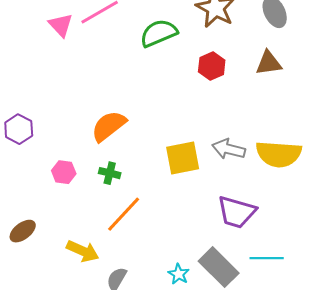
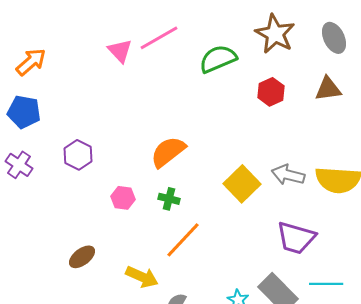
yellow square: (183, 158) -> (242, 184), turned -33

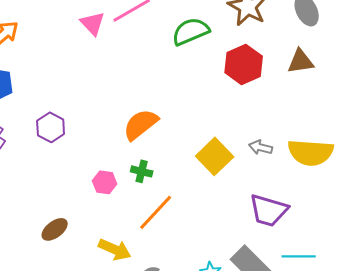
red hexagon: (271, 92) -> (244, 64), size x1.4
gray arrow: (288, 175) -> (261, 147), size x0.7
pink hexagon: (123, 198) -> (105, 182), moved

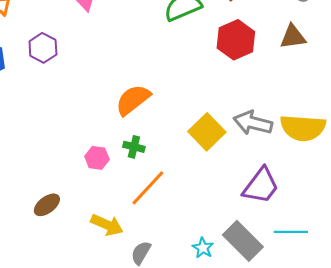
purple hexagon: (51, 127) -> (43, 48), moved
gray arrow: (261, 147) -> (253, 123), size x1.6
purple trapezoid: (269, 210) -> (261, 186), turned -69

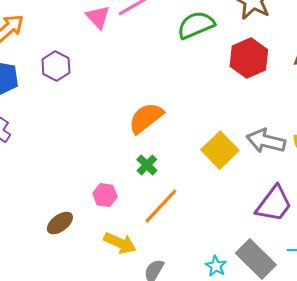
green cross: (134, 147) -> (147, 165), turned 30
pink hexagon: (97, 158) -> (105, 195), moved

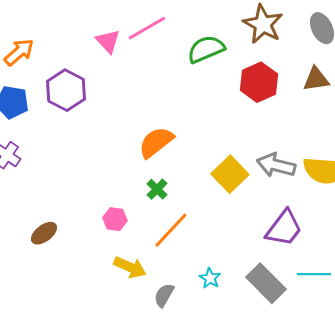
purple hexagon: (56, 66) -> (66, 90), size x1.4
brown ellipse: (60, 223) -> (44, 233), moved
cyan star: (216, 266) -> (210, 278), moved

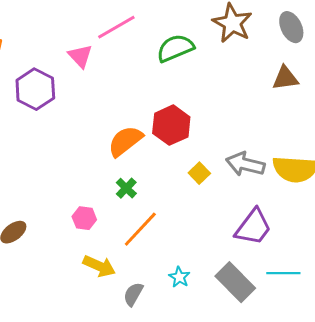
pink triangle: (108, 41) -> (80, 56), moved
red hexagon: (259, 82) -> (171, 125), moved
yellow square: (230, 174) -> (199, 173), size x0.6

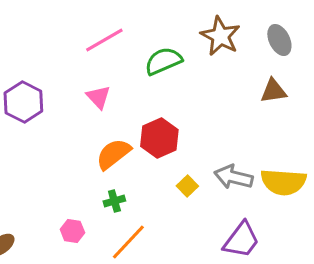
pink triangle: (80, 56) -> (98, 97), moved
green cross: (126, 188) -> (114, 201), turned 30

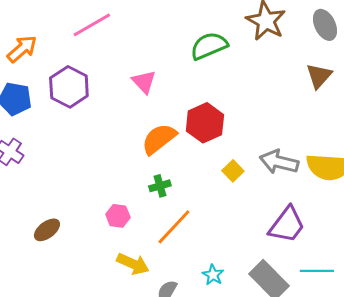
pink line: (104, 40) -> (92, 25), moved
brown triangle: (273, 91) -> (319, 76), turned -40

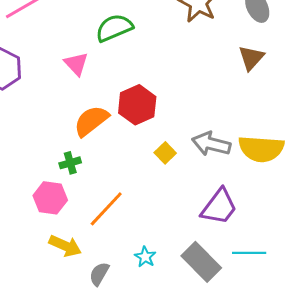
green semicircle: (209, 46) -> (114, 28), moved
green cross: (160, 186) -> (70, 163), moved
pink hexagon: (118, 216) -> (50, 198), size x1.4

